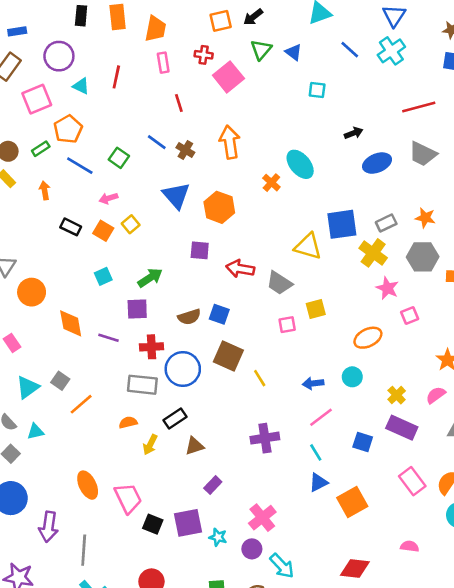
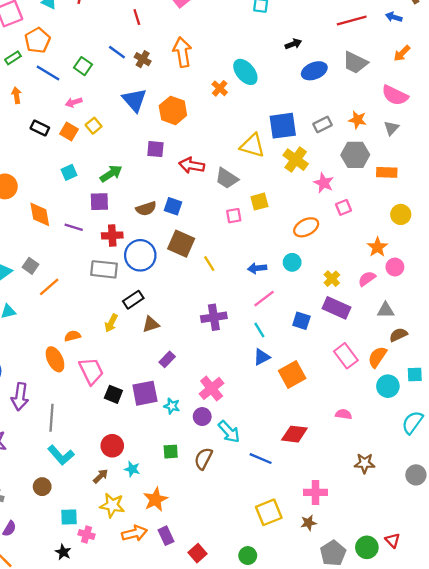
yellow cross: (373, 253) -> (296, 160), moved
orange semicircle: (128, 422) -> (73, 336), moved

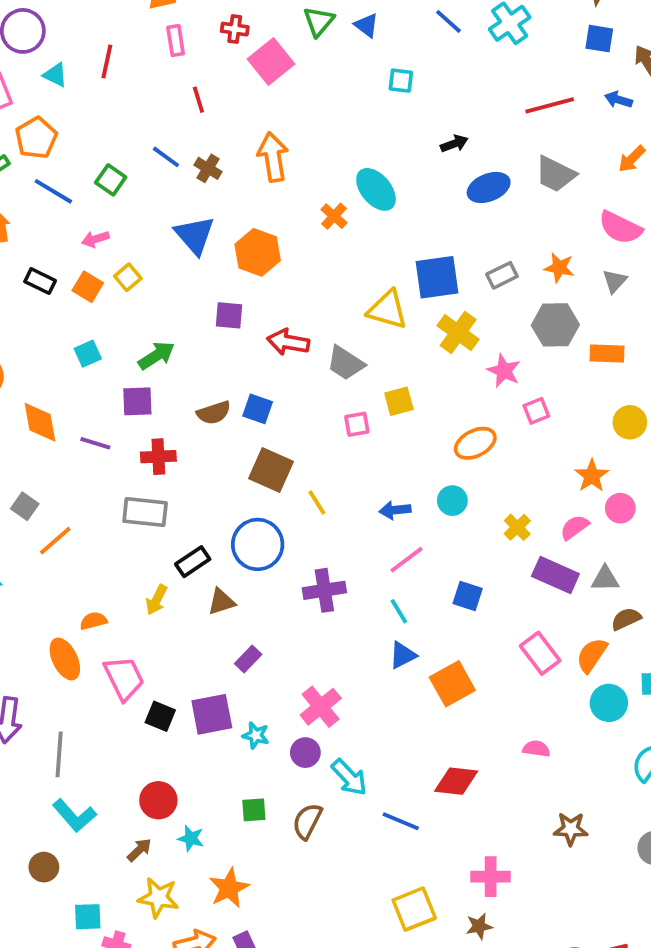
blue circle: (140, 255) -> (258, 544), moved
purple rectangle: (337, 308) -> (555, 575), moved

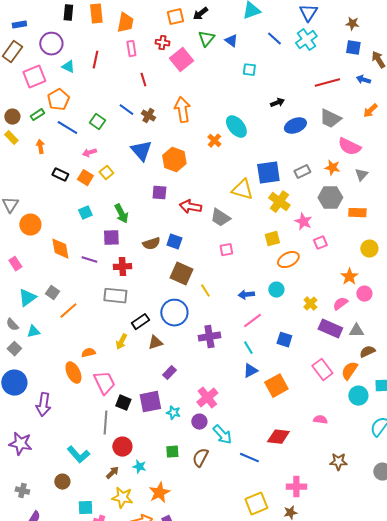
pink semicircle: (620, 228) -> (349, 147), moved
green arrow: (156, 355) -> (121, 214), turned 96
yellow square: (399, 401) -> (272, 239), moved
gray line: (59, 754) -> (105, 423), moved

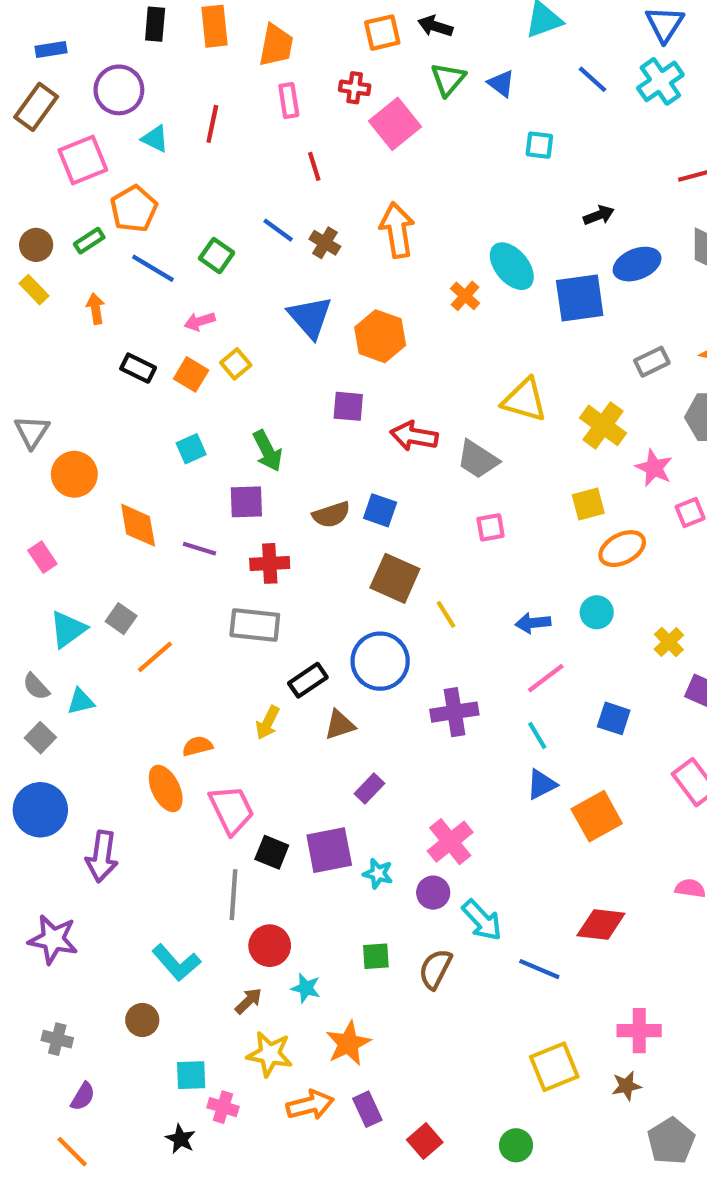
black arrow: (200, 14) -> (435, 26), turned 56
blue square: (268, 173) -> (580, 298), moved

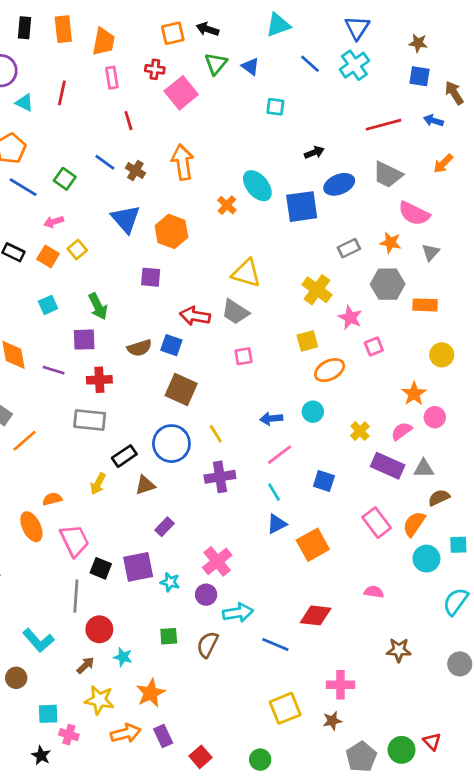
yellow triangle: (525, 400) -> (246, 273), moved
red arrow: (414, 436) -> (195, 316), moved
yellow line: (446, 614) -> (216, 434), moved
cyan arrow: (482, 920) -> (238, 613), turned -56

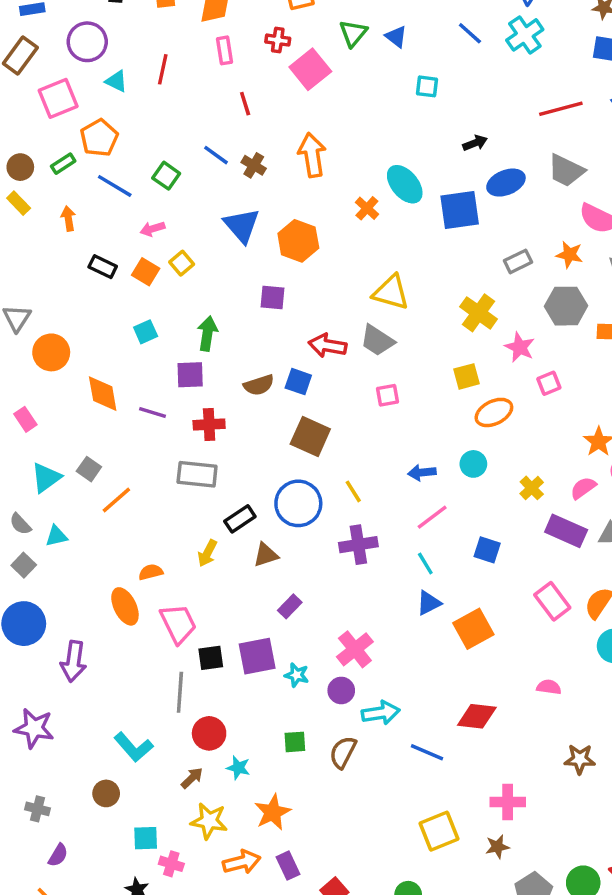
green arrow: (98, 306) -> (207, 334), turned -144
black square: (101, 568) -> (211, 658), turned -30

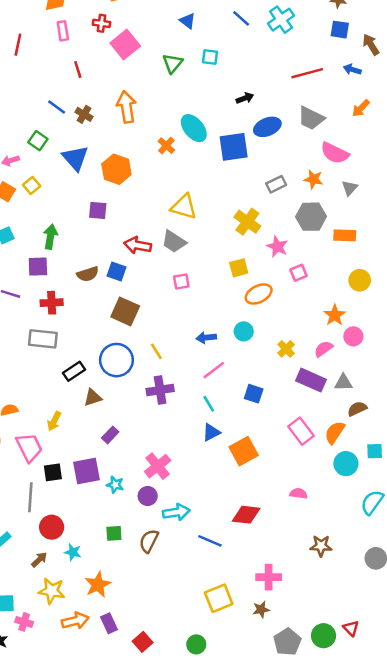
green triangle: (353, 33) -> (173, 63), moved
green square: (166, 176) -> (38, 141), moved
yellow arrow: (207, 553) -> (54, 421), moved

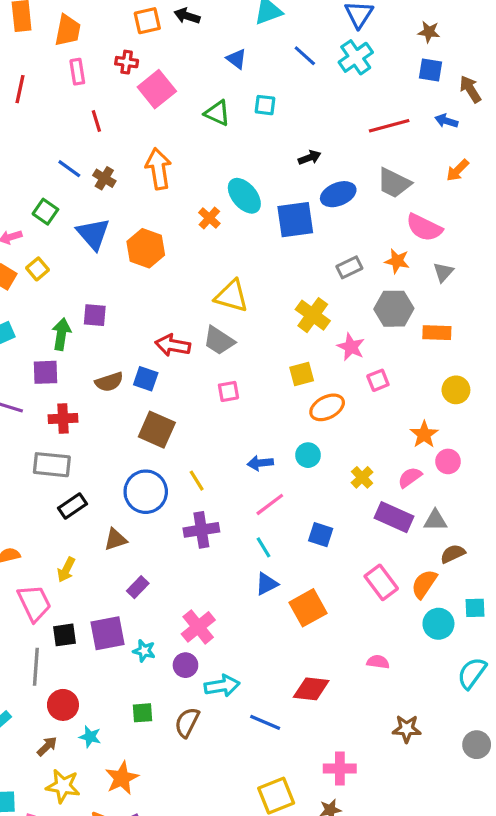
green triangle: (173, 63) -> (217, 113), turned -45
purple square: (98, 210) -> (95, 315), moved
black rectangle: (74, 371) -> (73, 506), moved

